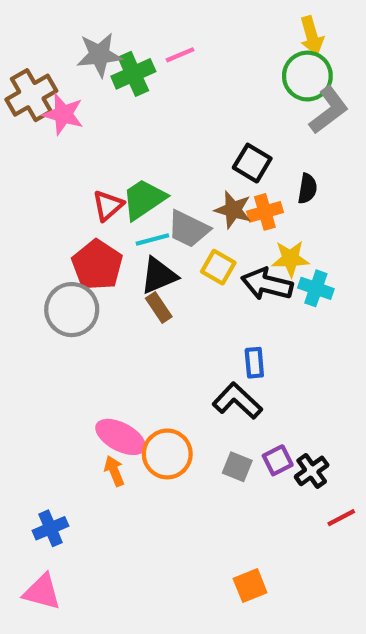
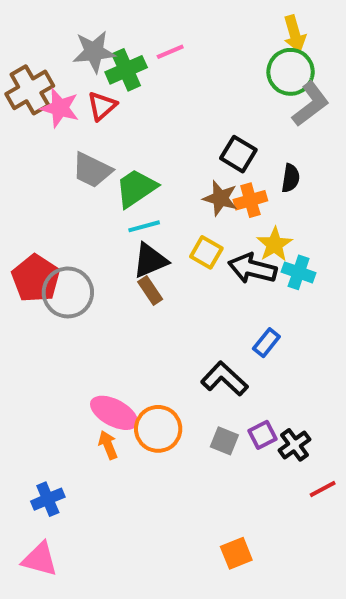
red triangle: (108, 206) -> (102, 106), moved
gray trapezoid: (188, 229) -> (92, 170), moved
yellow star: (290, 259) -> (274, 244), turned -30
red pentagon: (97, 265) -> (36, 278), moved
blue rectangle: (254, 363) -> (266, 343), moved, turned 44

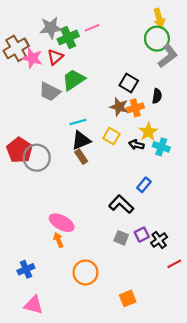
green trapezoid: (136, 188) -> (74, 80), moved
black arrow: (252, 268) -> (136, 145), size x0.6
orange circle: (158, 429) -> (85, 272), moved
pink triangle: (40, 559) -> (34, 305), moved

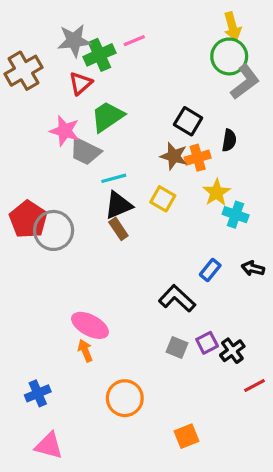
pink star: (32, 58) -> (65, 131), moved
gray trapezoid: (50, 92) -> (85, 151), moved
black arrow: (136, 145) -> (253, 268), moved

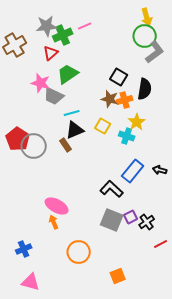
black semicircle: (229, 140) -> (145, 89), size x1.5
cyan cross: (236, 215) -> (127, 136), moved
brown rectangle: (118, 229) -> (66, 145), moved
blue rectangle: (210, 270) -> (133, 171), size x1.6
gray square: (177, 348) -> (112, 220), size x1.6

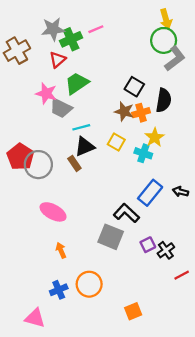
pink ellipse: (57, 206) -> (53, 212), moved
gray square: (112, 220) -> (111, 237), moved
blue cross: (24, 249) -> (59, 290), moved

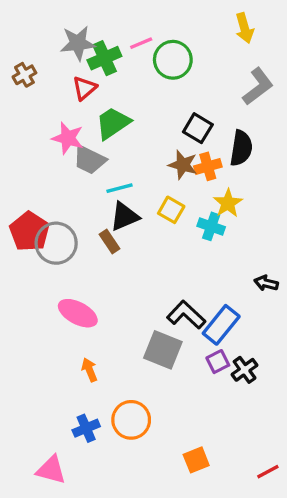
green circle: (164, 40) -> (173, 60), moved
brown cross: (17, 51) -> (24, 75), size x0.6
blue rectangle: (150, 193) -> (221, 325), moved
red line: (182, 275) -> (268, 472), moved

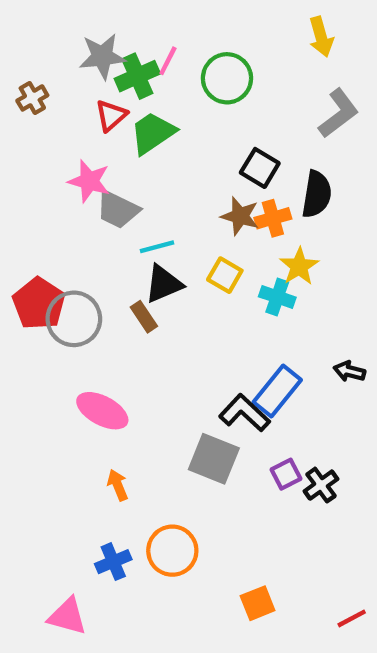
pink line: (141, 43) -> (168, 61), moved, turned -40
green trapezoid: (113, 123) -> (153, 133), moved
blue rectangle: (221, 325) -> (277, 391), moved

